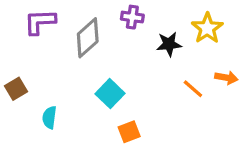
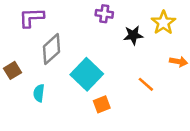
gray diamond: (88, 38) -> (51, 49), moved
orange line: (193, 89) -> (146, 84), moved
cyan square: (110, 94) -> (87, 74), size x1.4

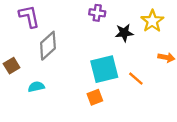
purple L-shape: (31, 18) -> (29, 16), turned 80
cyan square: (87, 74) -> (104, 69), moved, turned 32
cyan semicircle: (39, 93) -> (36, 87), turned 70

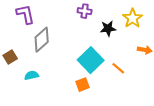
cyan square: (104, 69) -> (91, 60), turned -30

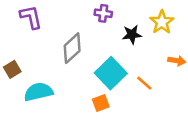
gray diamond: (42, 40) -> (72, 48), moved
cyan semicircle: (32, 75) -> (38, 92), size x1.6

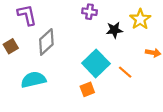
gray diamond: (72, 48) -> (46, 42), moved
brown square: (12, 69) -> (11, 46), moved

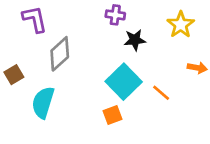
black star: (114, 30) -> (135, 40), moved
brown square: (11, 46) -> (14, 75), moved
cyan semicircle: (33, 80) -> (43, 102), turned -60

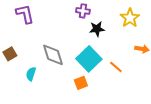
gray diamond: (60, 54) -> (53, 55), moved, turned -65
cyan semicircle: (43, 102) -> (31, 74), size x0.6

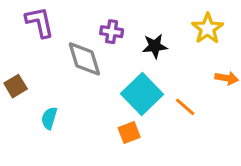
purple cross: (83, 11) -> (112, 32), moved
gray diamond: (53, 55) -> (84, 59), moved

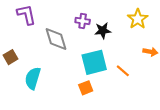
purple cross: (112, 32) -> (83, 21), moved
cyan square: (142, 94) -> (94, 62), turned 30
cyan semicircle: (49, 118) -> (33, 78), size x1.5

